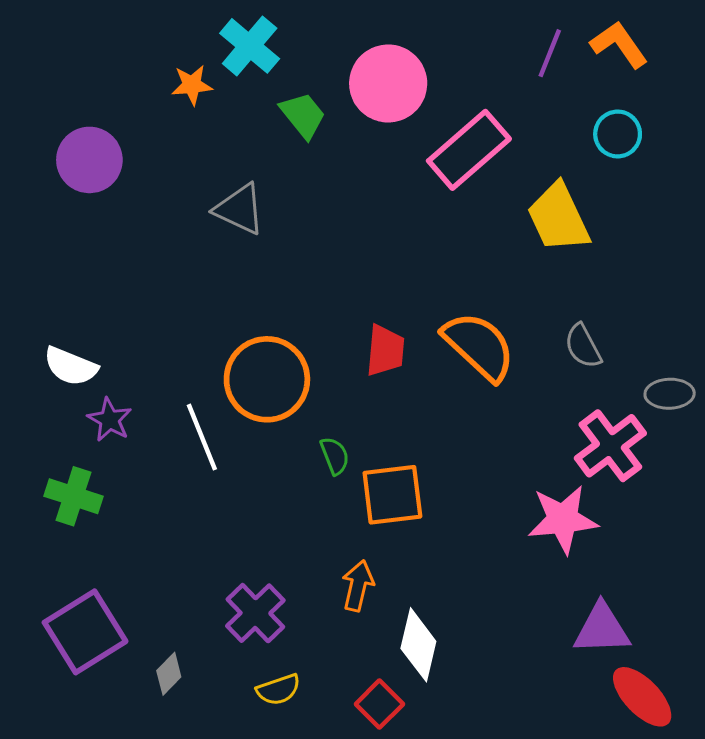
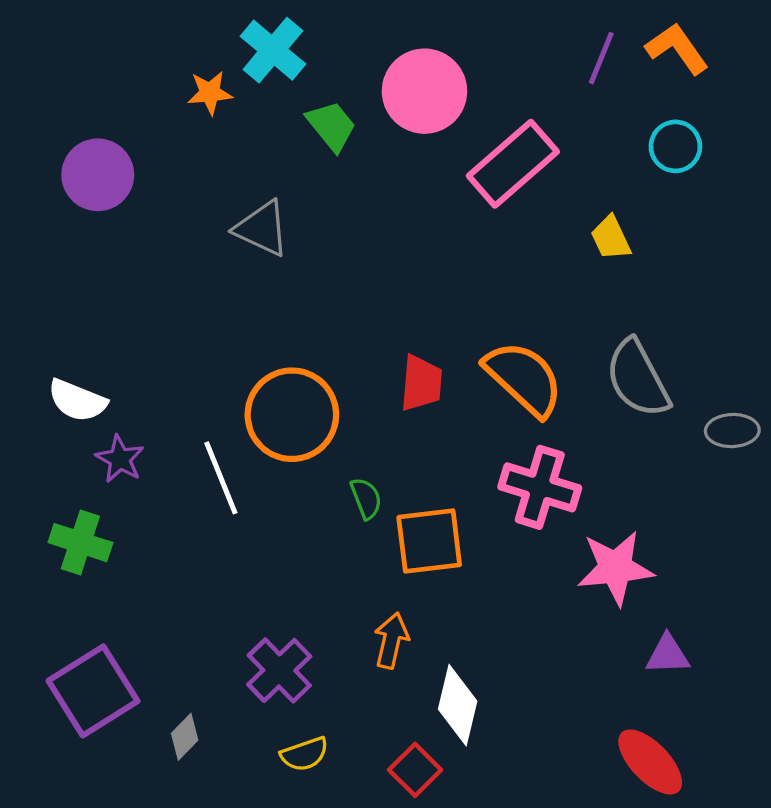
yellow trapezoid: (558, 218) -> (611, 238), size x0.6
gray semicircle: (583, 346) -> (638, 378), size x1.6
pink cross: (610, 446) -> (540, 487), moved, turned -36
purple triangle: (602, 629) -> (668, 655), moved, size x0.7
red ellipse: (642, 697) -> (650, 762), moved

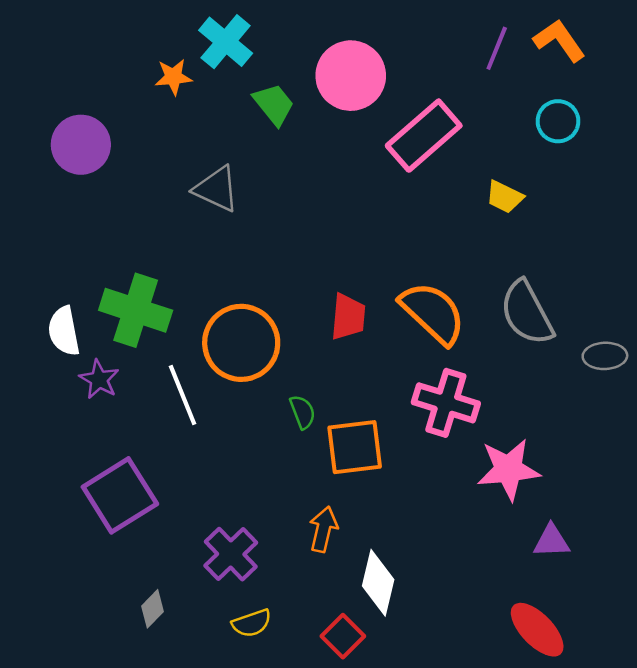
yellow trapezoid: (611, 238) -> (505, 197), turned -39
white semicircle: (77, 401) -> (64, 331), turned 57
green cross: (80, 543) -> (136, 310), moved, size x1.4
purple square: (93, 691) -> (120, 495), moved

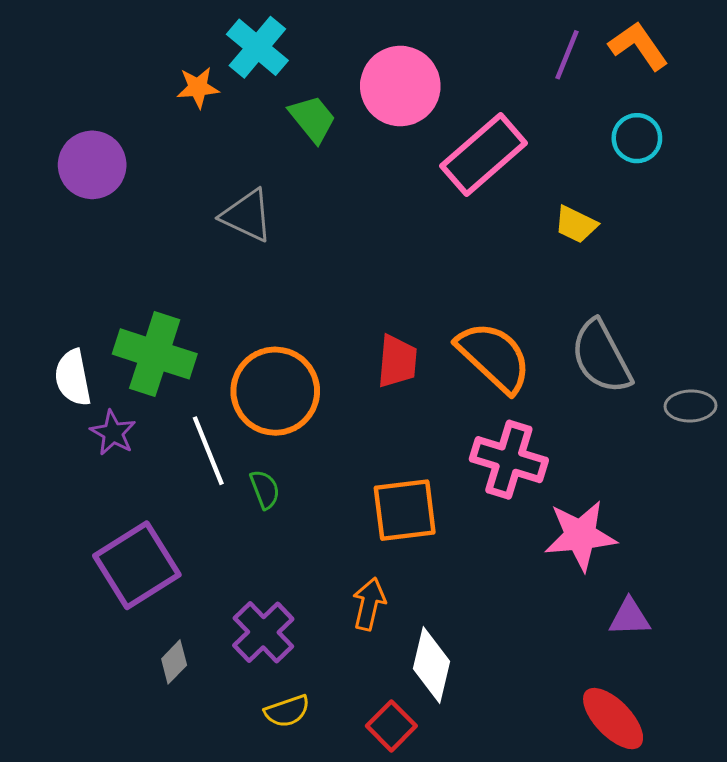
green semicircle: (302, 412) -> (265, 489), moved
gray diamond: (153, 609) -> (174, 662), moved

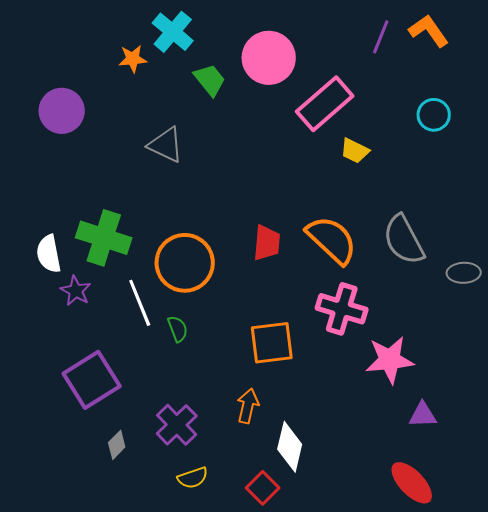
cyan circle: (637, 138) -> (434, 115), moved
yellow trapezoid: (576, 224) -> (355, 151), moved

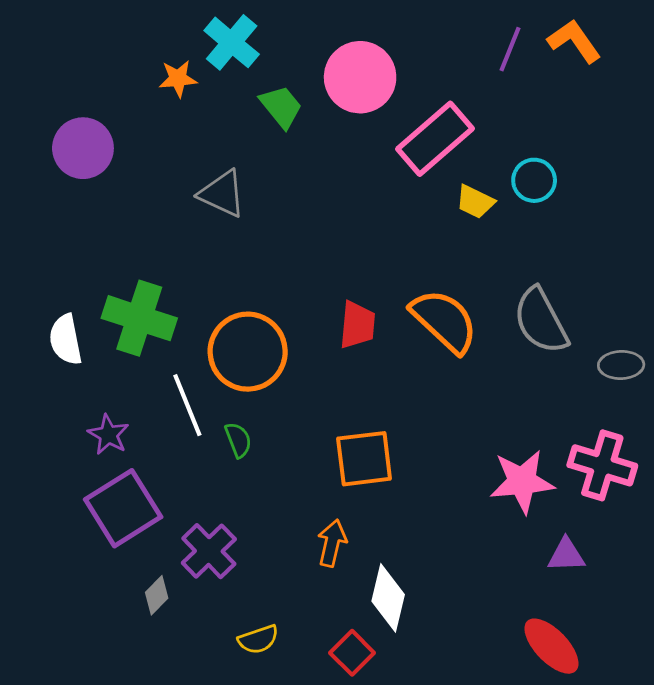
cyan circle: (434, 115) -> (534, 180), moved
purple star: (76, 291) -> (108, 435), moved
pink cross: (342, 309) -> (602, 465), moved
purple cross: (177, 425) -> (209, 551), moved

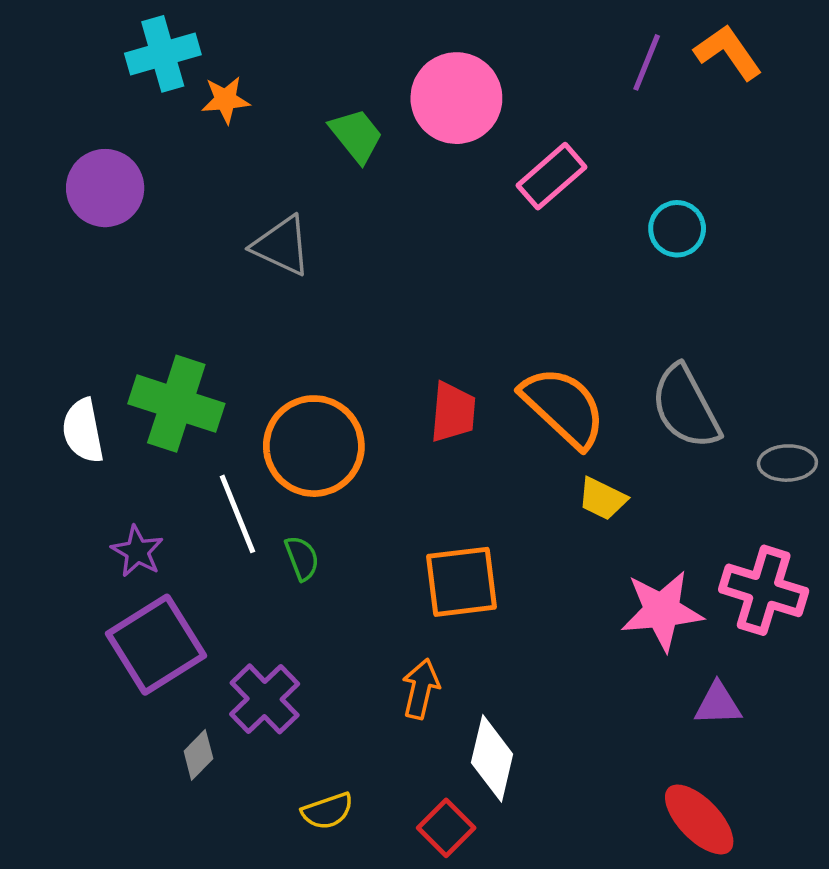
cyan cross: (232, 42) -> (163, 54), moved, turned 34
pink rectangle: (435, 139) -> (551, 176), size x0.7
yellow trapezoid: (475, 202) -> (602, 499), moved

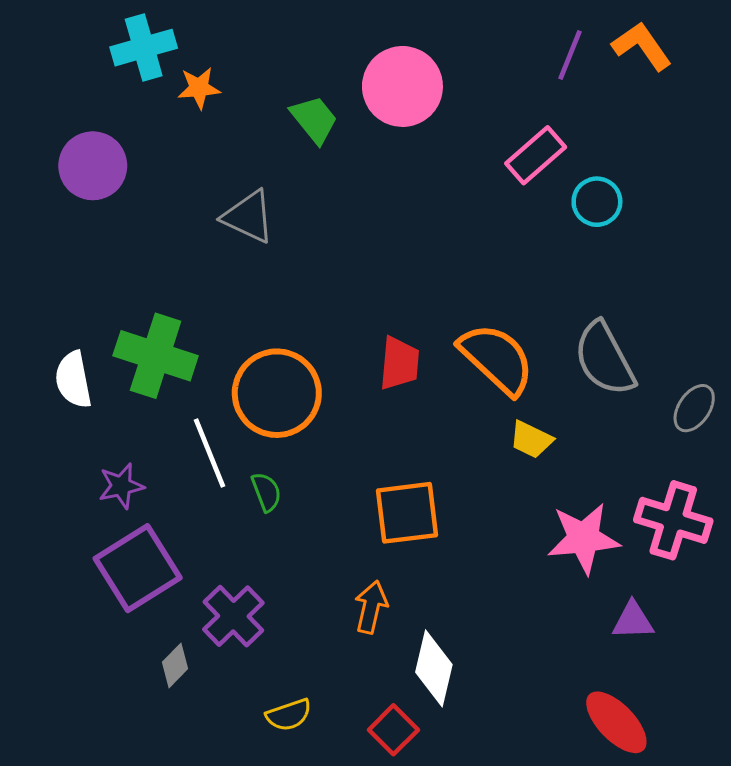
pink rectangle: (551, 176) -> (536, 155), moved
gray ellipse: (787, 463) -> (694, 408), turned -54
purple star: (137, 551) -> (121, 486), turned 30

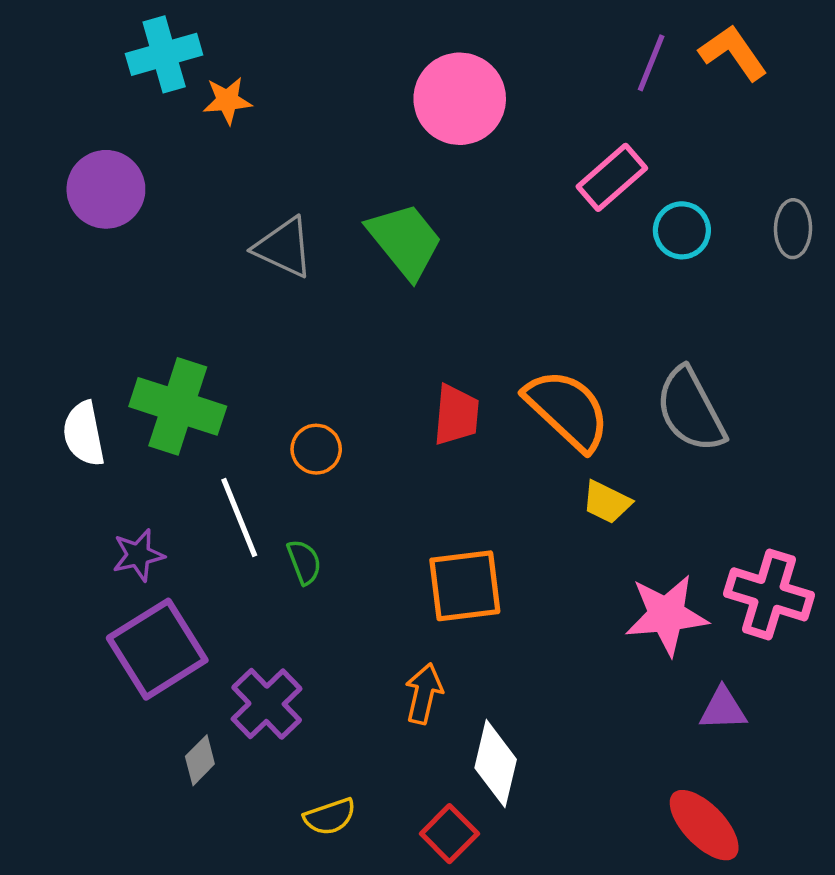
green trapezoid: (314, 119) -> (405, 241), moved, size x1.4
orange circle: (277, 393) -> (316, 449), size x0.5
gray ellipse: (694, 408) -> (793, 229), moved, turned -33

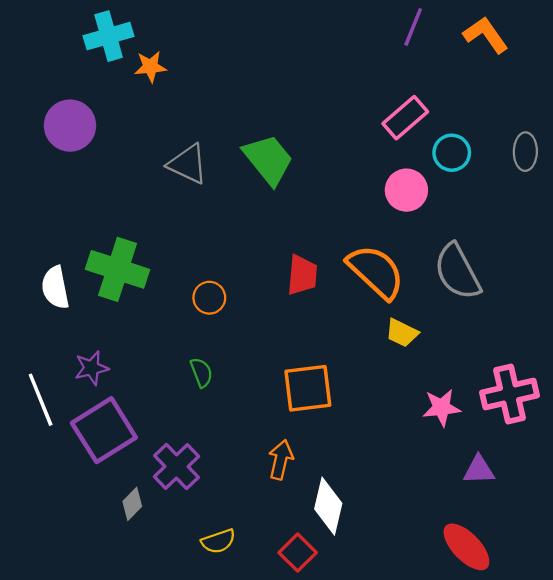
purple line: (651, 63) -> (413, 27), moved
pink circle: (460, 99) -> (406, 190), moved, size x0.7
white line: (239, 517) -> (41, 400), moved
pink cross: (769, 594) -> (509, 394), turned -30
pink star: (667, 615) -> (442, 408), size x0.7

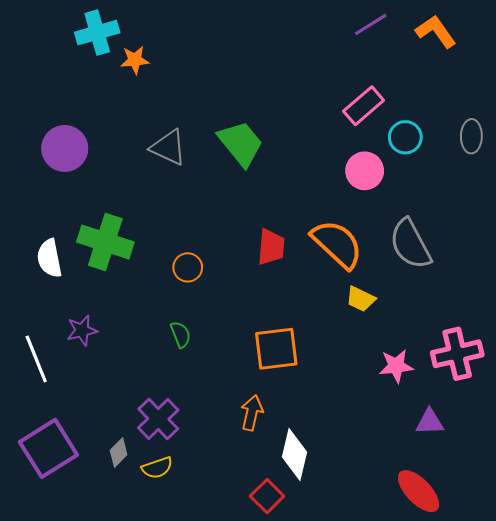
purple line: (413, 27) -> (371, 24), turned 36
purple circle: (70, 126) -> (65, 148), moved
purple square: (104, 430) -> (48, 448), moved
yellow semicircle: (218, 541) -> (157, 468), moved

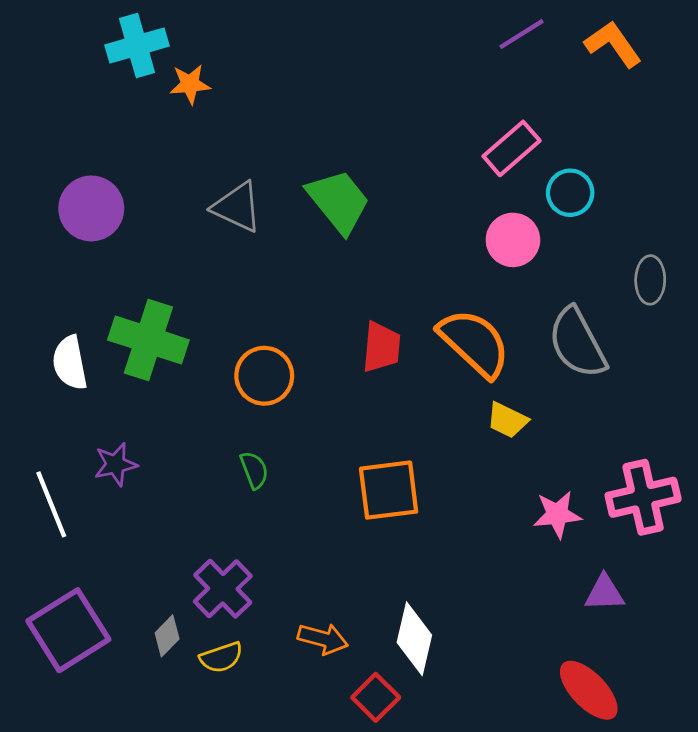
gray ellipse: (471, 136) -> (650, 280), moved
orange circle: (188, 267) -> (264, 376), size x1.4
orange arrow: (252, 413) -> (323, 639), moved, turned 92

